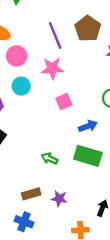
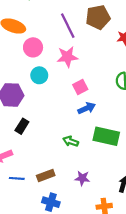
brown pentagon: (88, 29) -> (98, 17), turned 30
blue arrow: (88, 126) -> (87, 108), moved
brown rectangle: (31, 194) -> (46, 175), moved

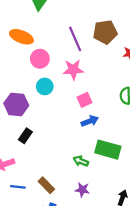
green arrow: (71, 141) -> (81, 161), moved
brown rectangle: (46, 175) -> (46, 185), turned 63

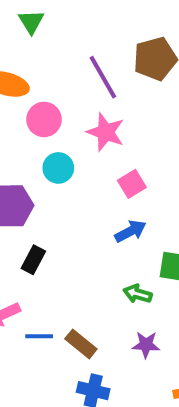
pink star: (73, 70) -> (106, 132), turned 30
blue arrow: (90, 121) -> (130, 231), moved
blue line: (18, 187) -> (39, 336), moved

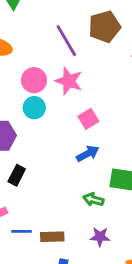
pink circle: (44, 119) -> (34, 80), moved
brown rectangle: (81, 344) -> (52, 237), turned -40

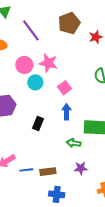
purple line: (66, 41) -> (31, 30), moved
cyan circle: (34, 108) -> (35, 82), moved
blue arrow: (88, 154) -> (66, 112), turned -56
black rectangle: (17, 175) -> (38, 123), moved

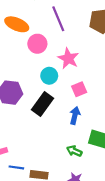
pink circle: (24, 65) -> (37, 44), moved
black rectangle: (38, 123) -> (43, 104), moved, size x1.5

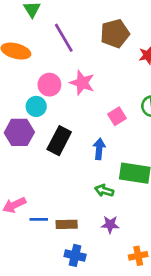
pink circle: (37, 44) -> (49, 85), moved
cyan circle: (49, 76) -> (36, 106), moved
pink square: (79, 89) -> (117, 116), moved

